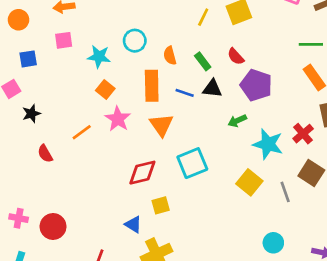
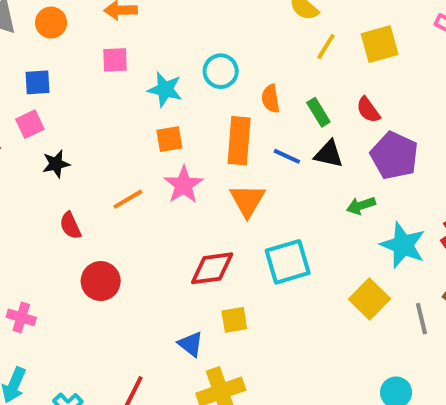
blue square: (28, 59) -> (38, 82), moved
orange square: (105, 89) -> (169, 139), turned 36
red circle: (53, 226) -> (101, 281), moved

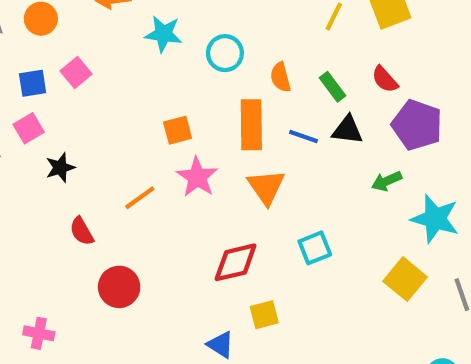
pink square: (115, 60) -> (76, 72), moved, turned -32
cyan star: (165, 89) -> (163, 34), moved
cyan square: (288, 262) -> (315, 248), size x0.7

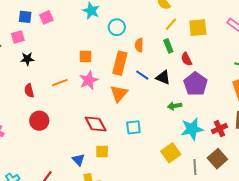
green rectangle: (332, 87) -> (168, 46), moved
cyan star: (435, 219) -> (192, 129), turned 30
red diamond: (236, 262) -> (96, 124), turned 60

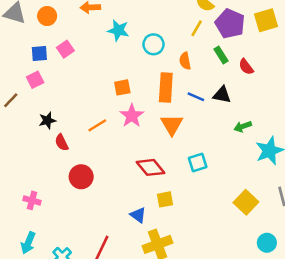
yellow line: (171, 24) -> (197, 28), moved
yellow square: (198, 28) -> (266, 20), moved
black star: (27, 59) -> (47, 120), moved
purple pentagon: (195, 84) -> (230, 24), moved
yellow square: (171, 153) -> (246, 202), moved

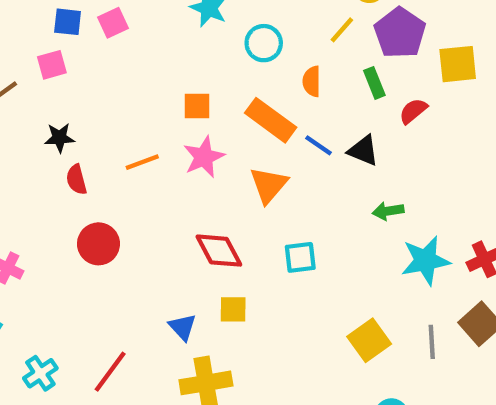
yellow square: (266, 20) -> (458, 64), moved
red semicircle: (246, 67) -> (413, 111), turned 77
orange rectangle: (166, 88) -> (271, 120), turned -68

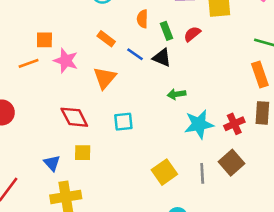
orange semicircle: (312, 81) -> (142, 19), moved
green rectangle: (374, 83) -> (167, 31), moved
orange square: (197, 106) -> (44, 40), moved
orange rectangle: (271, 120) -> (106, 39), size x0.6
pink star: (204, 157) -> (66, 61), turned -30

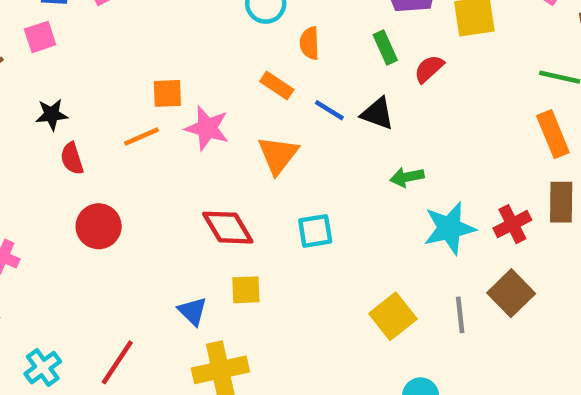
orange semicircle: (142, 19) -> (310, 43), moved
green rectangle: (167, 31) -> (385, 47), moved

